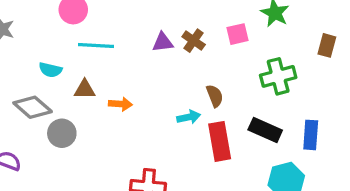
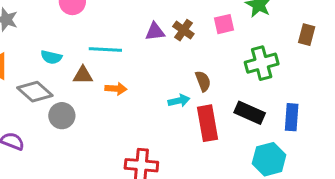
cyan line: (96, 45) -> (105, 50), moved

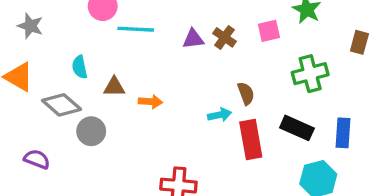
cyan line: (105, 50) -> (136, 29), moved
cyan semicircle: (51, 57) -> (80, 67), turned 65

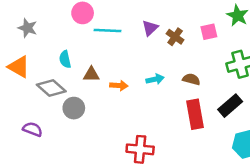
purple triangle: (193, 39) -> (150, 28), moved, turned -36
brown semicircle: (246, 93) -> (191, 79), turned -54
cyan arrow: (220, 115) -> (155, 79), moved
black rectangle: (297, 128) -> (230, 106), turned -65

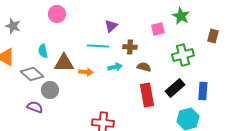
cyan line: (108, 30) -> (98, 46), moved
brown cross: (175, 37) -> (130, 47), moved, turned -32
brown triangle: (91, 74) -> (64, 63), size x1.5
purple semicircle: (33, 129) -> (35, 107), moved

